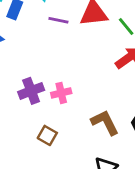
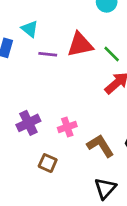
pink cross: (61, 93) -> (67, 127), moved

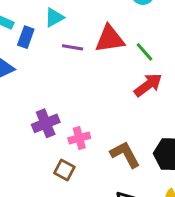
cyan triangle: (30, 29) -> (54, 17), turned 48
pink cross: (67, 127) -> (79, 138), moved

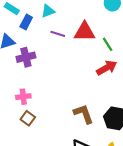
purple cross: (46, 123) -> (26, 57), moved
pink cross: (79, 138) -> (23, 97), moved
brown square: (64, 170) -> (28, 118), moved

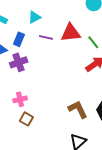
blue rectangle: (26, 22) -> (19, 39), moved

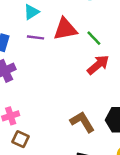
cyan triangle: (34, 17) -> (31, 12), moved

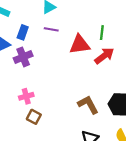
red triangle: (65, 29) -> (80, 45), moved
green line: (94, 38) -> (102, 33), turned 48

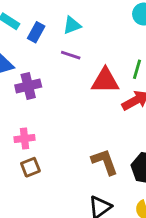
blue rectangle: (23, 32) -> (36, 32), moved
brown square: (34, 117) -> (30, 167), turned 32

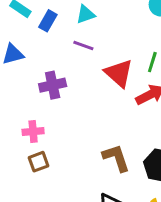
red triangle: (105, 81) -> (119, 73), turned 40
purple cross: (28, 86) -> (53, 85), moved

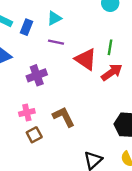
brown L-shape: (116, 158) -> (64, 117), moved

